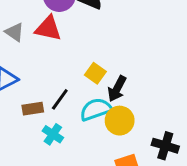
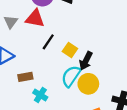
gray triangle: (15, 32) -> (11, 22), turned 32
black line: (60, 99) -> (48, 42), moved
cyan semicircle: (96, 109) -> (71, 76), turned -35

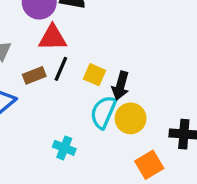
red triangle: (35, 18) -> (53, 38), moved
brown rectangle: (25, 77) -> (34, 75), moved

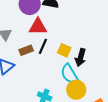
cyan semicircle: (103, 112) -> (69, 74), turned -55
yellow circle: (131, 118) -> (76, 90), moved

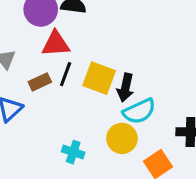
yellow square: (64, 50) -> (99, 78), size x1.5
cyan semicircle: (69, 74) -> (139, 111), moved, turned -80

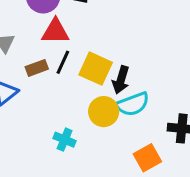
yellow circle: (122, 138) -> (104, 112), moved

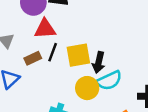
yellow square: (96, 69) -> (78, 55), turned -30

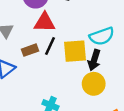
cyan semicircle: (109, 81) -> (102, 36), moved
yellow circle: (87, 88) -> (94, 84), moved

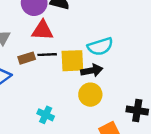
black line: (50, 46) -> (47, 55), turned 60
black arrow: (94, 60) -> (92, 70), turned -120

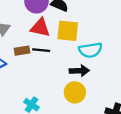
yellow square: (72, 61) -> (68, 31), moved

